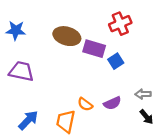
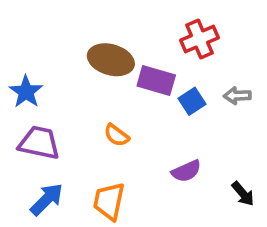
blue star: (16, 30) -> (26, 92), moved, turned 30
purple trapezoid: (21, 71) -> (39, 143), moved
gray arrow: (143, 94) -> (237, 96), moved
orange semicircle: (85, 104) -> (117, 135), moved

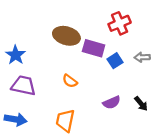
black arrow: (243, 194) -> (141, 104), moved
blue arrow: (47, 199) -> (16, 119), moved, turned 55

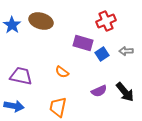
brown ellipse: (66, 36) -> (41, 21), moved
blue star: (16, 55) -> (12, 25), moved
black arrow: (141, 104) -> (125, 92), size x1.5

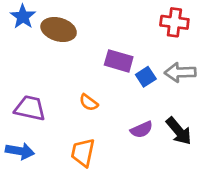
red cross: (106, 21) -> (174, 22), moved, turned 30
blue star: (12, 25) -> (23, 17), moved
gray arrow: (126, 51) -> (180, 72), size x1.5

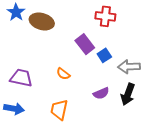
red cross: (174, 22) -> (105, 16), moved
purple rectangle: (119, 61) -> (85, 44), turned 36
gray arrow: (180, 72) -> (129, 67), moved
black arrow: (179, 131) -> (128, 94), turned 60

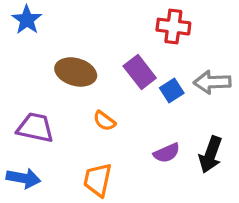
brown ellipse: (42, 21) -> (76, 72), moved
gray arrow: (129, 67) -> (212, 82), moved

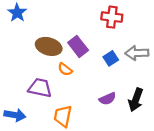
purple rectangle: (140, 72) -> (78, 46), moved
orange semicircle: (104, 121) -> (65, 69), moved
purple trapezoid: (35, 128) -> (40, 88), moved

